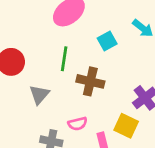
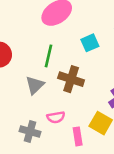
gray triangle: (39, 95) -> (35, 85), moved

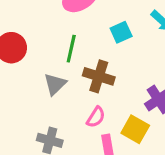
pink semicircle: (56, 117) -> (96, 117), moved, turned -48

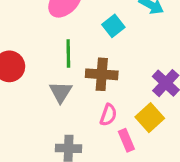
yellow square: (135, 129) -> (150, 118), turned 32

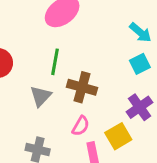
cyan square: (113, 26) -> (140, 64), moved

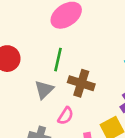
pink semicircle: (81, 126) -> (66, 116), moved

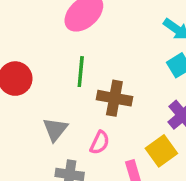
gray triangle: (44, 90) -> (55, 129), moved

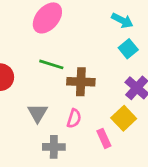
green line: (81, 72) -> (51, 64), turned -70

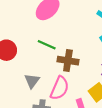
pink semicircle: (74, 118) -> (60, 88), size x1.6

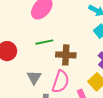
green line: (47, 45) -> (44, 42), turned -30

